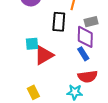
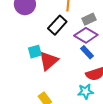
black rectangle: (59, 22) -> (57, 25), turned 48
purple diamond: (85, 37) -> (86, 35), turned -50

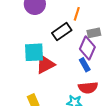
purple diamond: (86, 35) -> (87, 48), turned 70
cyan square: (35, 52) -> (34, 52), size x1.5

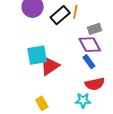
black rectangle: (62, 32) -> (60, 15), moved
purple diamond: (87, 48) -> (90, 45), turned -45

